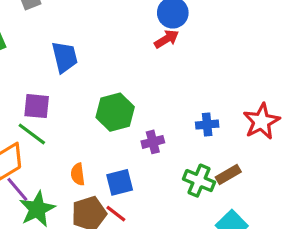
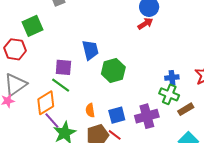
blue trapezoid: (65, 57) -> (90, 50), moved
purple cross: (153, 142) -> (147, 116), moved, size x1.6
green cross: (199, 181) -> (169, 94), moved

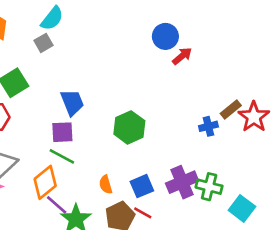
red arrow: (145, 24) -> (182, 56), moved
blue trapezoid: (90, 50) -> (72, 102), moved
green cross: (169, 94) -> (209, 187), moved
brown rectangle: (186, 109) -> (231, 109), moved

